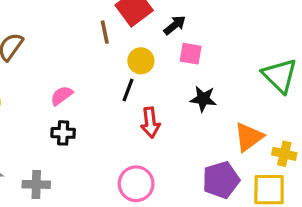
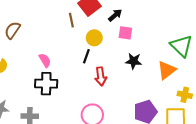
pink semicircle: (62, 96) -> (45, 60), turned 96
black cross: (63, 133) -> (46, 84), size x1.5
orange triangle: (249, 137) -> (167, 70), moved

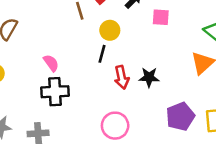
pink square: (125, 33) -> (161, 17), moved
black star: (134, 61) -> (149, 77), moved

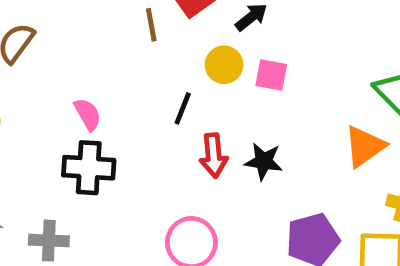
pink square: (161, 17) -> (271, 75), moved
yellow circle: (110, 30) -> (224, 65), moved

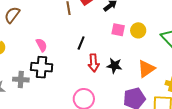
yellow circle: (224, 65) -> (138, 30), moved
orange triangle: (365, 146) -> (146, 69), moved
gray cross: (49, 241) -> (21, 80), moved

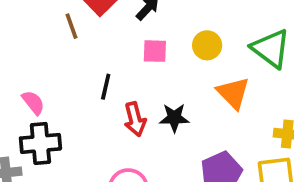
pink square: (118, 30) -> (155, 51), moved
orange triangle: (146, 69) -> (233, 93), moved, turned -30

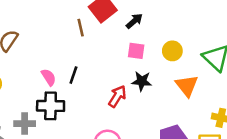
black line: (106, 87) -> (73, 75), moved
black star: (174, 118) -> (142, 81), moved
red arrow: (135, 119) -> (117, 96), turned -140

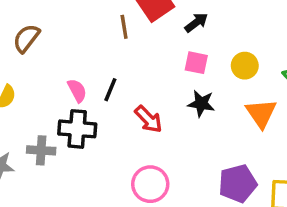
red arrow: (117, 96) -> (148, 119), moved, turned 100

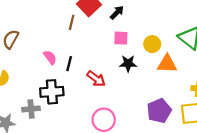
brown line: (124, 27) -> (72, 22), turned 32
yellow circle: (245, 66) -> (152, 44), moved
pink semicircle: (77, 90) -> (50, 57), moved
orange triangle: (261, 113) -> (167, 64), turned -45

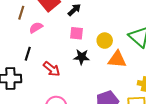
brown line: (72, 22) -> (21, 13), moved
pink semicircle: (50, 57) -> (36, 28), moved, turned -88

